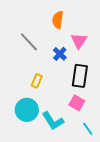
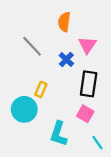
cyan circle: (27, 110) -> (24, 109), moved
cyan L-shape: (53, 121) -> (59, 134), turned 50

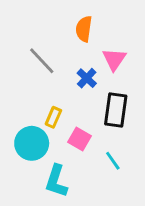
pink square: (85, 114) -> (79, 139), moved
cyan L-shape: (59, 134) -> (56, 181), moved
cyan line: (97, 143) -> (113, 161), moved

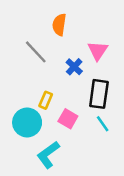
orange semicircle: (84, 29) -> (59, 25), moved
cyan line: (113, 161) -> (103, 124), moved
cyan L-shape: (56, 181) -> (48, 155), turned 36

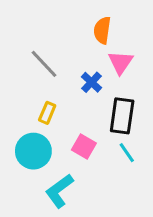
orange semicircle: (59, 25) -> (102, 30), moved
yellow rectangle: (46, 100) -> (47, 113), moved

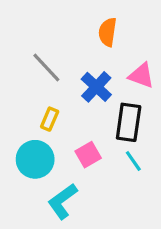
pink triangle: (121, 62) -> (141, 76), moved, turned -44
blue cross: (92, 82) -> (96, 87), size x1.4
pink square: (84, 146) -> (88, 155), turned 30

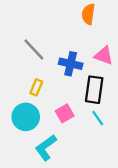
orange semicircle: (108, 32) -> (88, 14), moved
blue cross: (96, 87) -> (71, 64), turned -30

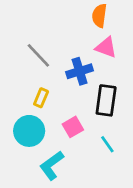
pink triangle: (104, 55) -> (106, 47), moved
blue cross: (71, 64) -> (80, 71), turned -30
cyan line: (98, 118) -> (107, 144), moved

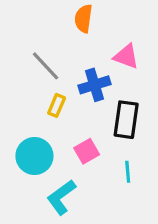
orange semicircle: (99, 16) -> (83, 19), moved
yellow rectangle: (41, 98) -> (57, 105), moved
cyan line: (107, 144) -> (128, 172), turned 30

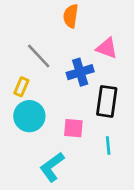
yellow rectangle: (57, 105) -> (21, 87), moved
pink square: (87, 151) -> (73, 128), turned 35
cyan circle: (34, 156) -> (29, 116), moved

